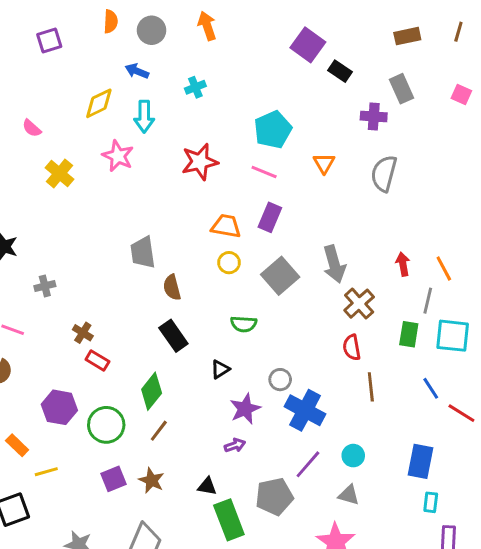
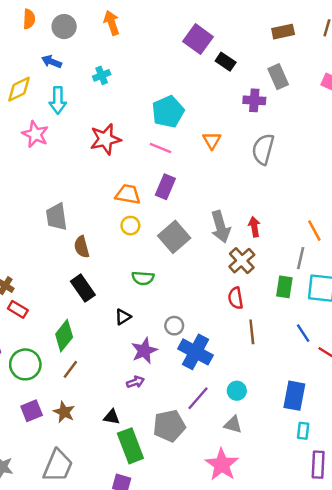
red arrow: (403, 264) -> (254, 227), moved

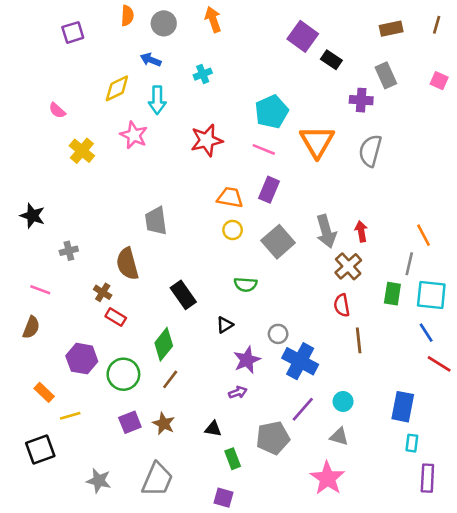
orange triangle: (212, 140) -> (317, 142), size x1.8
brown semicircle: (82, 247) -> (127, 264), moved, size x1.4
blue line: (303, 333) -> (426, 333), moved
green rectangle: (130, 446) -> (233, 459), size x0.6

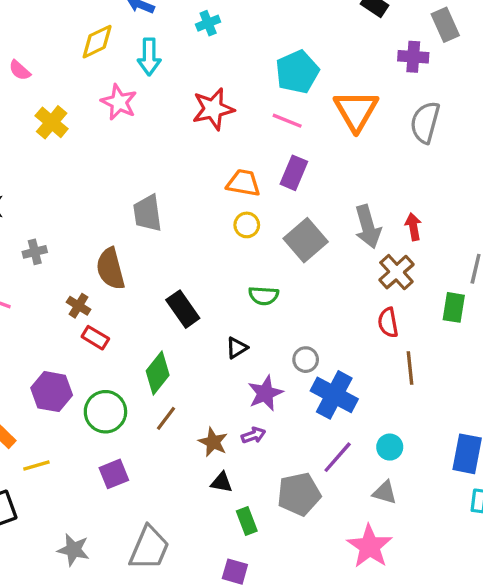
brown star: (164, 424) -> (213, 442), moved

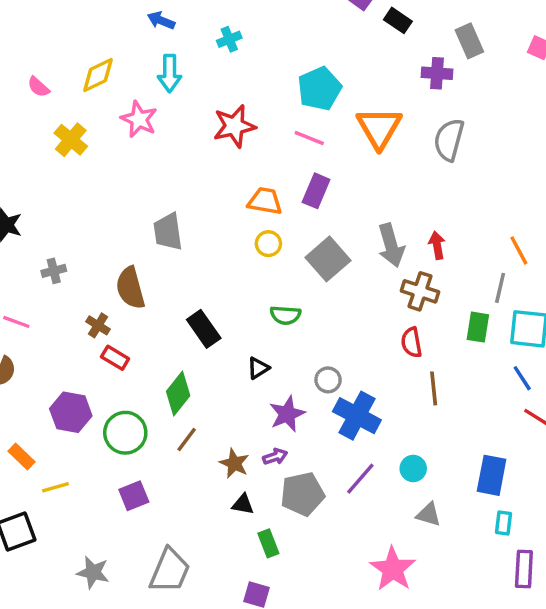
yellow diamond: (97, 42) -> (98, 75), moved
brown cross: (396, 272) -> (420, 291), turned -30
gray triangle: (385, 492) -> (429, 514), moved
gray pentagon: (299, 494) -> (302, 494), moved

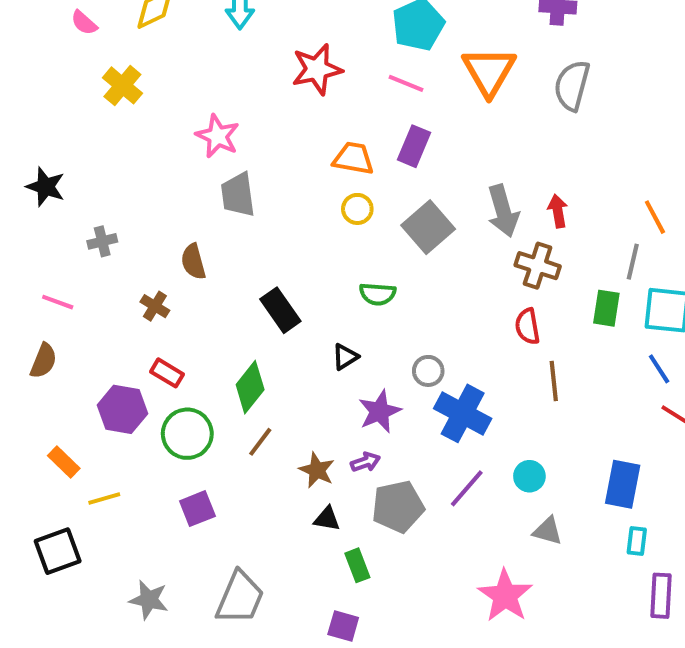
pink star: (139, 119) -> (218, 136), moved
brown semicircle: (130, 288) -> (193, 262), size x0.7
red rectangle: (115, 358) -> (167, 373), moved

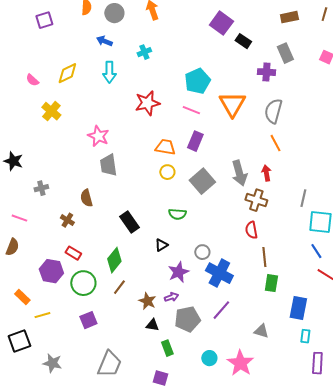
orange line: (655, 217) -> (275, 143), moved
green rectangle: (606, 308) -> (271, 283), moved
cyan circle: (529, 476) -> (209, 358), moved
gray star: (149, 600) -> (52, 363), moved

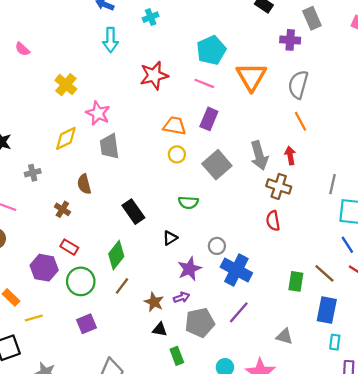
yellow diamond: (67, 73) -> (66, 138), moved
yellow cross: (51, 111) -> (66, 85), moved
brown line: (264, 257) -> (324, 273), moved, turned -42

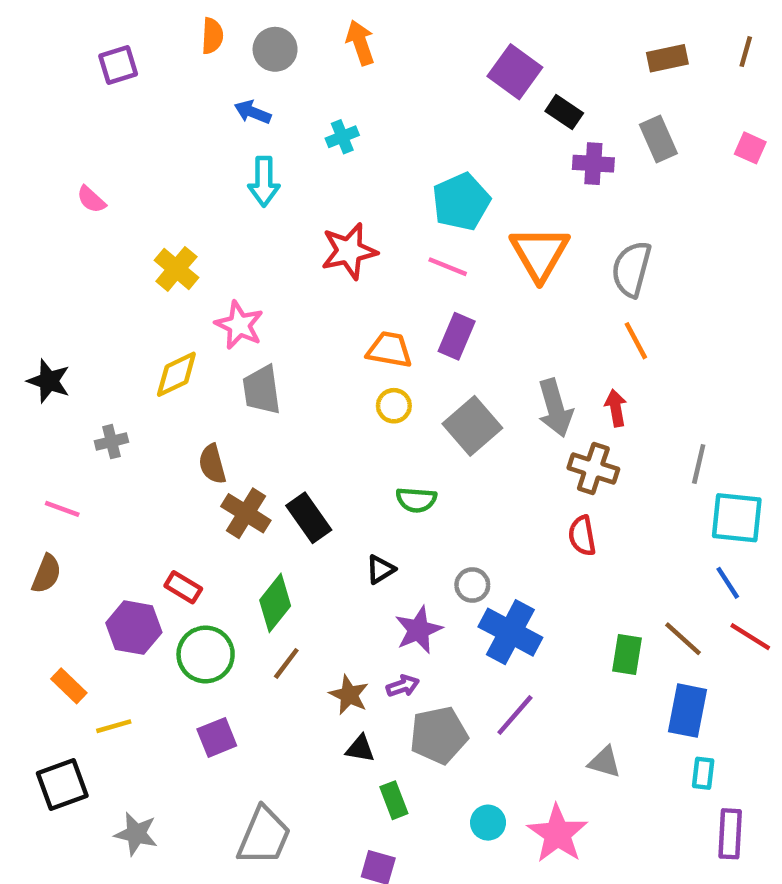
purple cross: (290, 40) -> (593, 164), moved
brown cross: (62, 209) -> (246, 513), moved, size x1.5

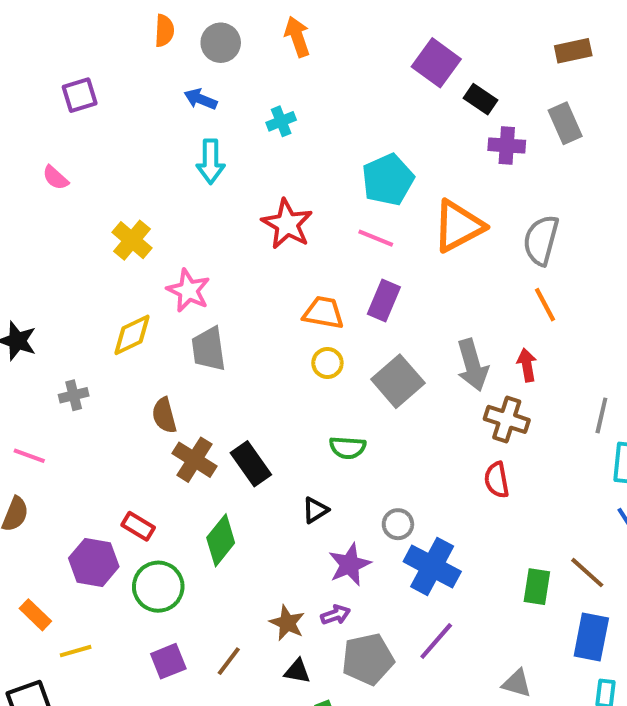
purple square: (118, 65) -> (80, 95), moved
red star: (349, 251) -> (287, 224), turned -30
orange triangle: (540, 253) -> (458, 226), turned 32
brown line: (286, 663) -> (229, 661), moved

